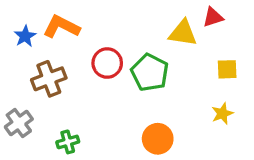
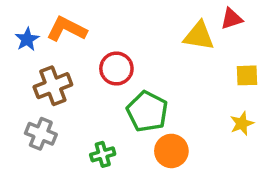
green pentagon: (150, 72) -> (147, 111), moved
gray cross: (19, 123) -> (41, 134), moved, turned -32
green cross: (68, 142) -> (103, 154), moved

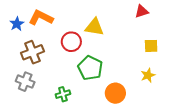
yellow triangle: (199, 36) -> (94, 27), moved
orange circle: (171, 151) -> (115, 93), moved

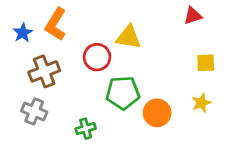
orange L-shape: (41, 18) -> (56, 24), turned -85
green pentagon: (90, 68) -> (123, 93), turned -30
orange circle: (115, 93) -> (157, 113), moved

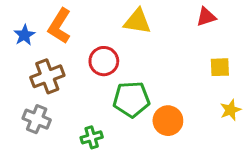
yellow triangle: (128, 37) -> (137, 21), moved
yellow star: (201, 103) -> (231, 110), moved

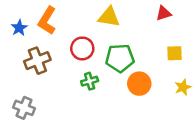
green pentagon: (131, 99) -> (120, 58), moved
gray cross: (37, 119) -> (24, 108), moved
orange circle: (168, 121) -> (139, 84), moved
green cross: (92, 137) -> (90, 81), moved

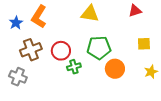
red circle: (82, 48) -> (61, 51), moved
gray cross: (24, 108) -> (18, 77), moved

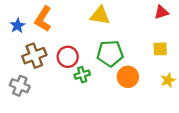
red triangle: (135, 11) -> (161, 12), moved

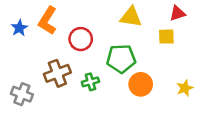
yellow triangle: (100, 16) -> (131, 17), moved
yellow square: (160, 49) -> (166, 37), moved
brown cross: (34, 56) -> (57, 73), moved
red circle: (68, 57) -> (81, 39), moved

